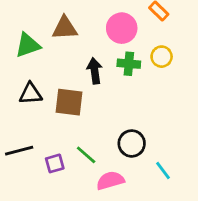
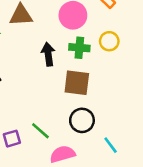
brown square: (69, 102) -> (77, 83), moved

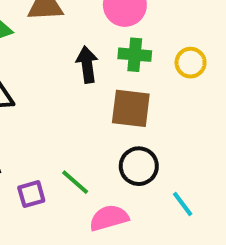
yellow circle: (109, 41) -> (191, 63), moved

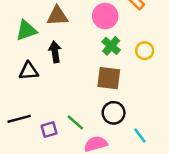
green cross: (135, 55) -> (111, 46), turned 36
black arrow: (87, 65) -> (55, 52), moved

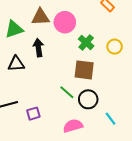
pink circle: (105, 16) -> (65, 22), moved
green line: (75, 122) -> (67, 92), moved

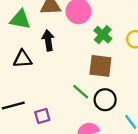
green triangle: (14, 29) -> (20, 19), turned 30

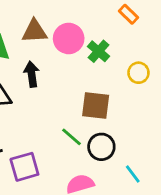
green cross: (103, 35) -> (99, 51), moved
purple square: (42, 116) -> (24, 167), size x1.5

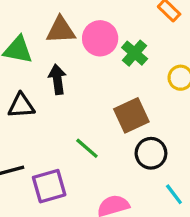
brown square: (96, 105) -> (131, 115), turned -32
green line: (71, 137) -> (87, 148), moved
black circle: (101, 147) -> (151, 153), moved

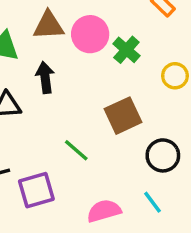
black circle: (151, 153) -> (163, 155), moved
cyan line: (174, 194) -> (152, 202), moved

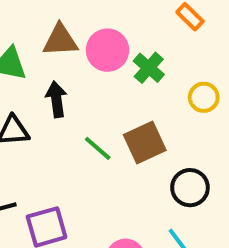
green line: (76, 150) -> (98, 148), moved

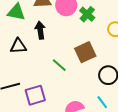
green line: (98, 148) -> (59, 65), moved

